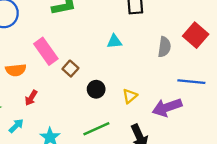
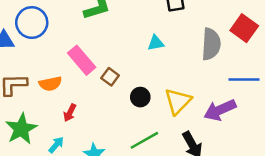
gray semicircle: (164, 47) -> (211, 44), size x1.4
yellow triangle: (130, 96) -> (178, 101), size x1.6

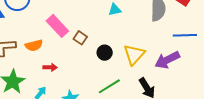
red arrow: (70, 113) -> (50, 67), turned -112

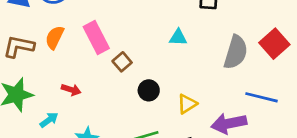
orange semicircle: (34, 45) -> (55, 37), moved, turned 114
yellow triangle: (134, 55) -> (187, 104), size x0.7

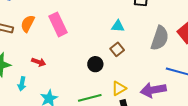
brown square: (122, 62) -> (117, 49), moved
yellow triangle: (187, 104) -> (119, 88), moved
cyan arrow: (49, 120) -> (22, 84), turned 136

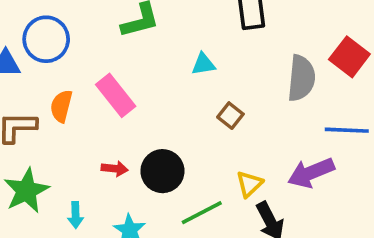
cyan triangle: (118, 26) -> (203, 64), moved
red arrow: (39, 62) -> (115, 169), moved
black circle: (95, 64) -> (162, 171), moved, size x1.5

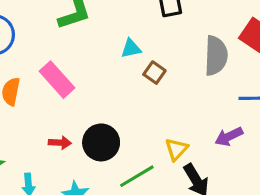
brown square: (230, 116) -> (154, 73), moved
purple arrow: (311, 173) -> (229, 137), size x0.7

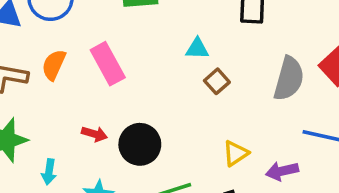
yellow triangle: (176, 149) -> (236, 153), moved

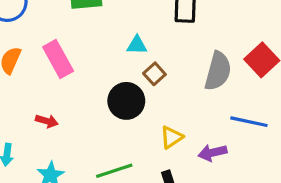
black circle: (140, 144) -> (126, 101), moved

